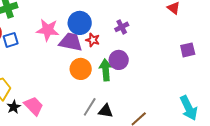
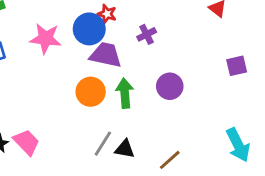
red star: (93, 40) -> (107, 14), moved
purple trapezoid: (71, 42) -> (106, 55), moved
purple circle: (119, 60) -> (170, 86), moved

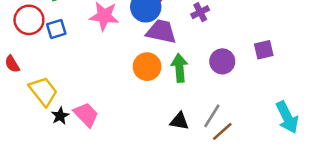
purple square: (237, 66) -> (264, 50), moved
gray line: (103, 144) -> (212, 116), moved

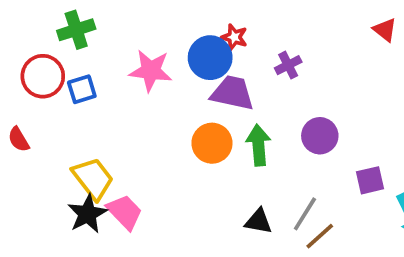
purple square: (264, 50) -> (370, 180), moved
yellow trapezoid: (43, 91) -> (93, 178), moved
black star: (60, 116) -> (87, 214), size x1.5

